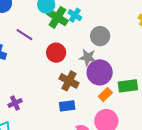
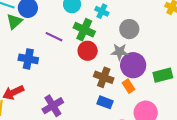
green cross: (57, 17) -> (84, 30), moved
orange rectangle: (105, 95) -> (128, 86), moved, turned -72
purple cross: (15, 103) -> (53, 106), size x1.5
blue rectangle: (67, 106) -> (105, 102), turned 35

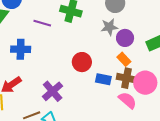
red circle: (88, 51) -> (82, 62), moved
purple circle: (133, 65) -> (125, 38), size x0.7
brown cross: (104, 77) -> (126, 78), moved

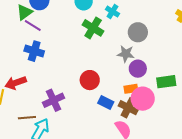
purple line: (42, 23) -> (33, 26), moved
orange rectangle: (124, 59) -> (131, 89), turned -72
pink circle: (145, 83) -> (143, 99), moved

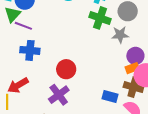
green cross: (93, 28) -> (100, 18), moved
purple circle: (138, 69) -> (135, 56), moved
red circle: (90, 80) -> (66, 69), moved
blue rectangle: (106, 102) -> (110, 97), moved

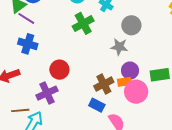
green cross: (100, 18) -> (83, 23), moved, turned 30
brown cross: (133, 87) -> (104, 84), moved, turned 36

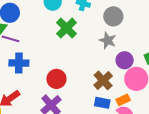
gray star: (119, 47) -> (108, 40), turned 30
orange rectangle: (124, 82) -> (123, 100), moved

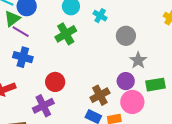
green cross: (67, 28) -> (66, 34), moved
gray star: (108, 40) -> (138, 60), moved

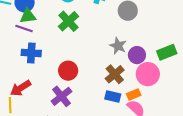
green triangle: (12, 19) -> (28, 16), moved, turned 42
gray star: (138, 60) -> (118, 46), moved

